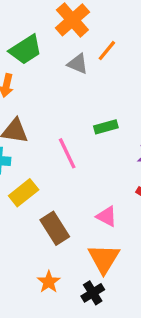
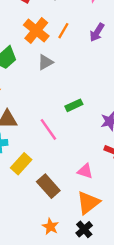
orange line: (107, 51) -> (63, 31), moved
gray triangle: (78, 64) -> (45, 62), turned -42
orange triangle: (104, 259) -> (88, 203), turned 30

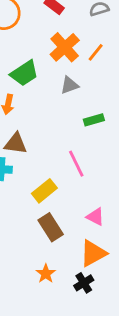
green rectangle: (74, 105) -> (94, 120), moved
pink line: (48, 129) -> (76, 164), moved
yellow rectangle: (21, 164) -> (44, 191), moved

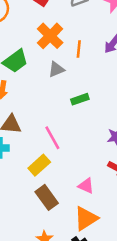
orange line: (96, 52) -> (79, 49), moved, turned -30
pink line: (76, 164) -> (52, 138), moved

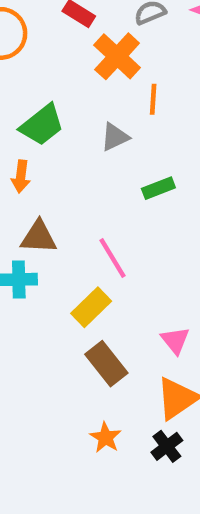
orange cross: (50, 36) -> (117, 56), moved
pink triangle: (86, 186) -> (175, 340), turned 30

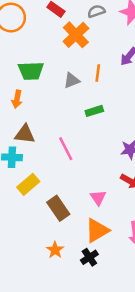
orange line: (153, 99) -> (98, 73), moved
green trapezoid: (42, 125) -> (31, 71), turned 32
yellow rectangle: (91, 307) -> (28, 184), moved

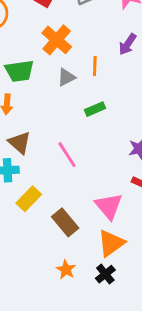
orange cross: (76, 35) -> (57, 40), moved
brown triangle: (25, 134) -> (19, 143), turned 40
pink triangle: (98, 198) -> (109, 206), size x1.5

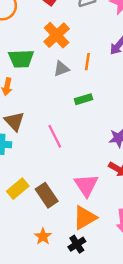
yellow rectangle: (29, 199) -> (18, 189), moved

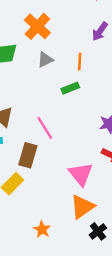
orange line: (87, 62) -> (80, 62), moved
brown rectangle: (47, 195) -> (28, 155), moved, turned 55
black cross: (77, 244) -> (98, 231), moved

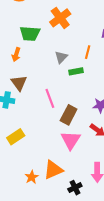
gray triangle: (45, 60) -> (61, 57), moved, turned -32
brown rectangle: (28, 155) -> (69, 115), moved
orange triangle: (82, 207) -> (53, 170), moved

